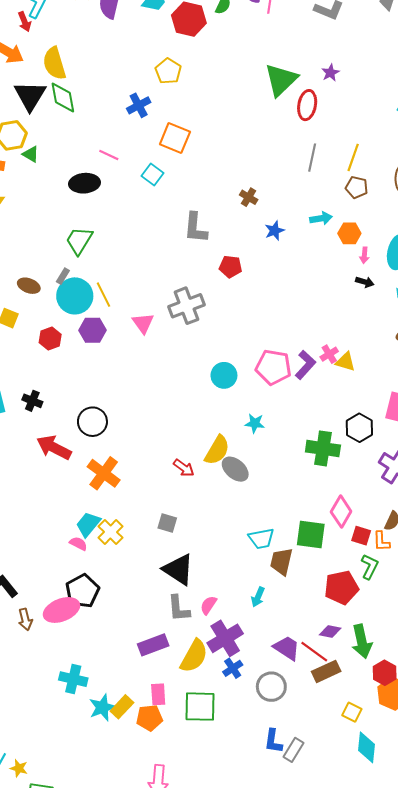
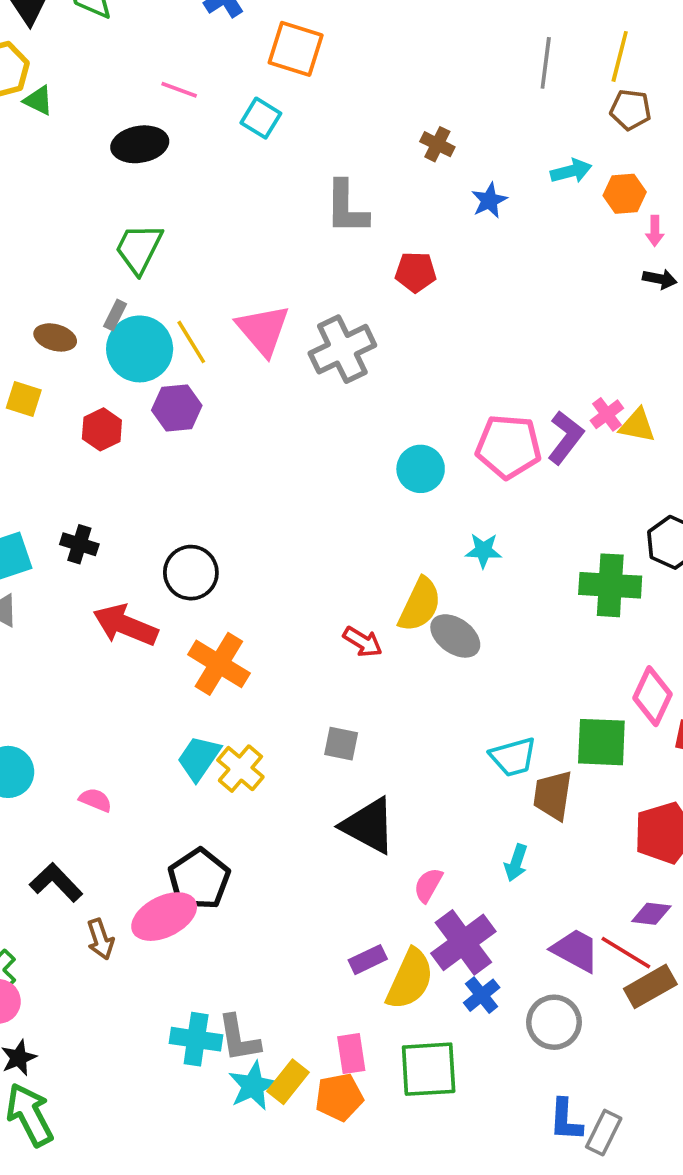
pink triangle: (143, 323) -> (263, 330), moved, size x1.4
pink semicircle: (78, 544) -> (95, 800), moved
gray L-shape: (179, 609) -> (239, 1038), moved
purple rectangle: (153, 645) -> (368, 960), moved, size x0.7

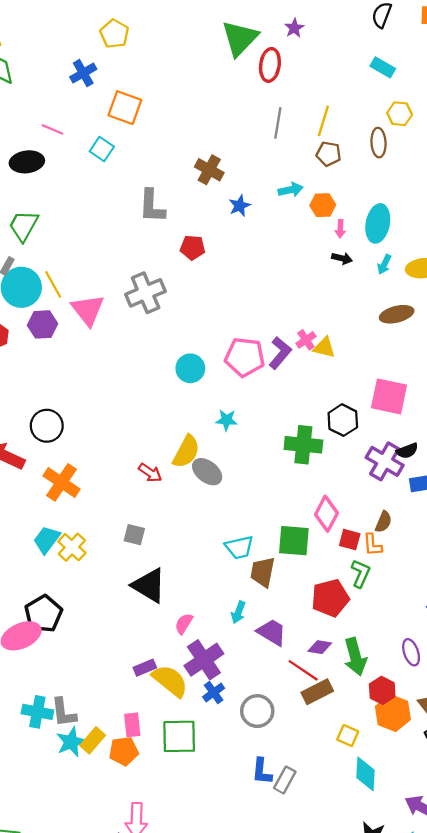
brown cross: (437, 144) -> (209, 170), size x1.4
pink triangle: (263, 330) -> (88, 310), moved
purple trapezoid: (575, 950) -> (272, 632), moved
yellow semicircle: (410, 979) -> (170, 681), turned -78

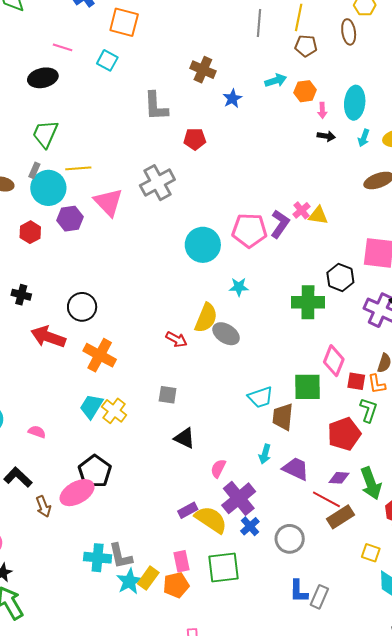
yellow line: (53, 284) -> (78, 168), moved, turned -60
cyan circle: (190, 368) -> (203, 245), size x1.4
black triangle: (149, 586) -> (185, 438), size x0.7

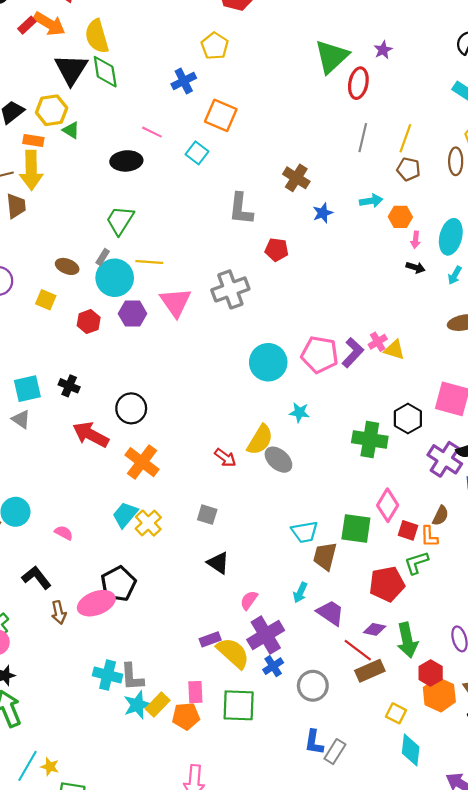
green L-shape: (369, 410) -> (416, 563), turned -135

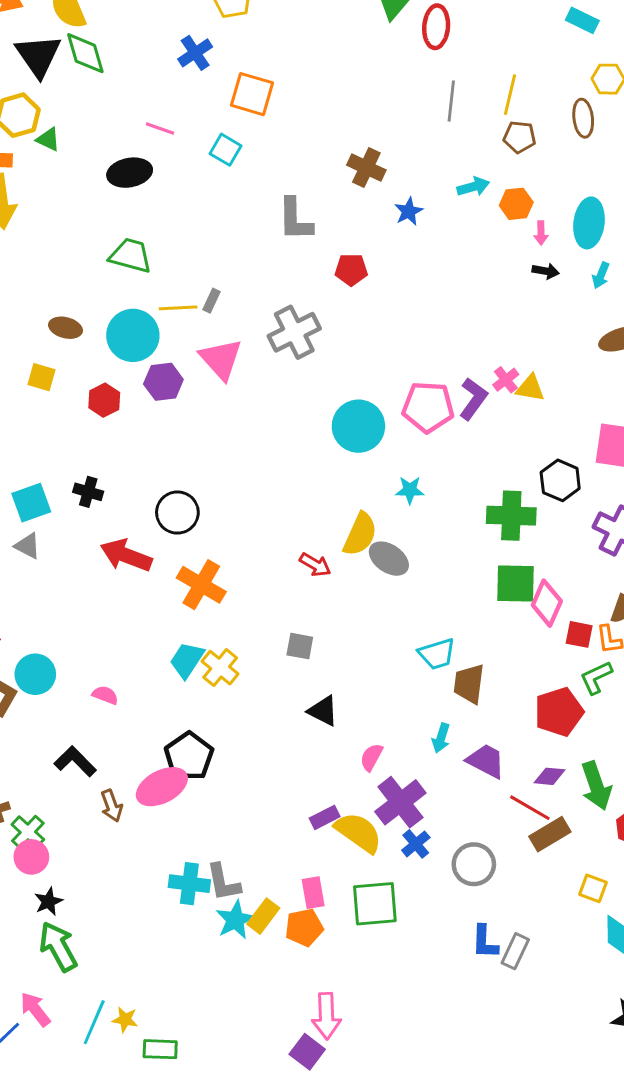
green trapezoid: (120, 220) -> (131, 256), turned 80
gray rectangle: (103, 257) -> (212, 301), moved
green square: (356, 529) -> (515, 583), moved

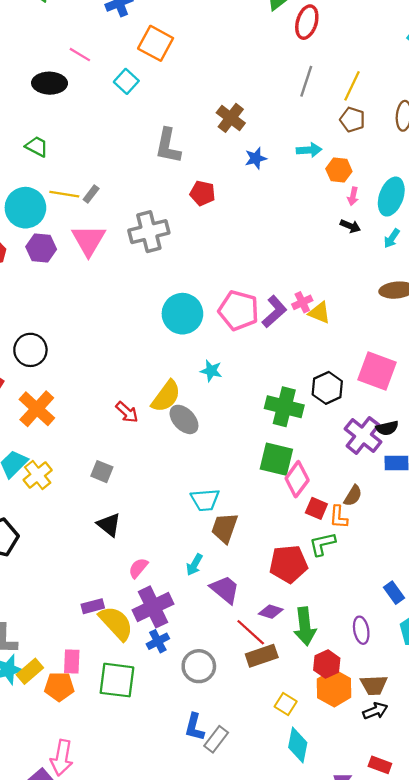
green trapezoid: (131, 256) -> (37, 146), size x0.7

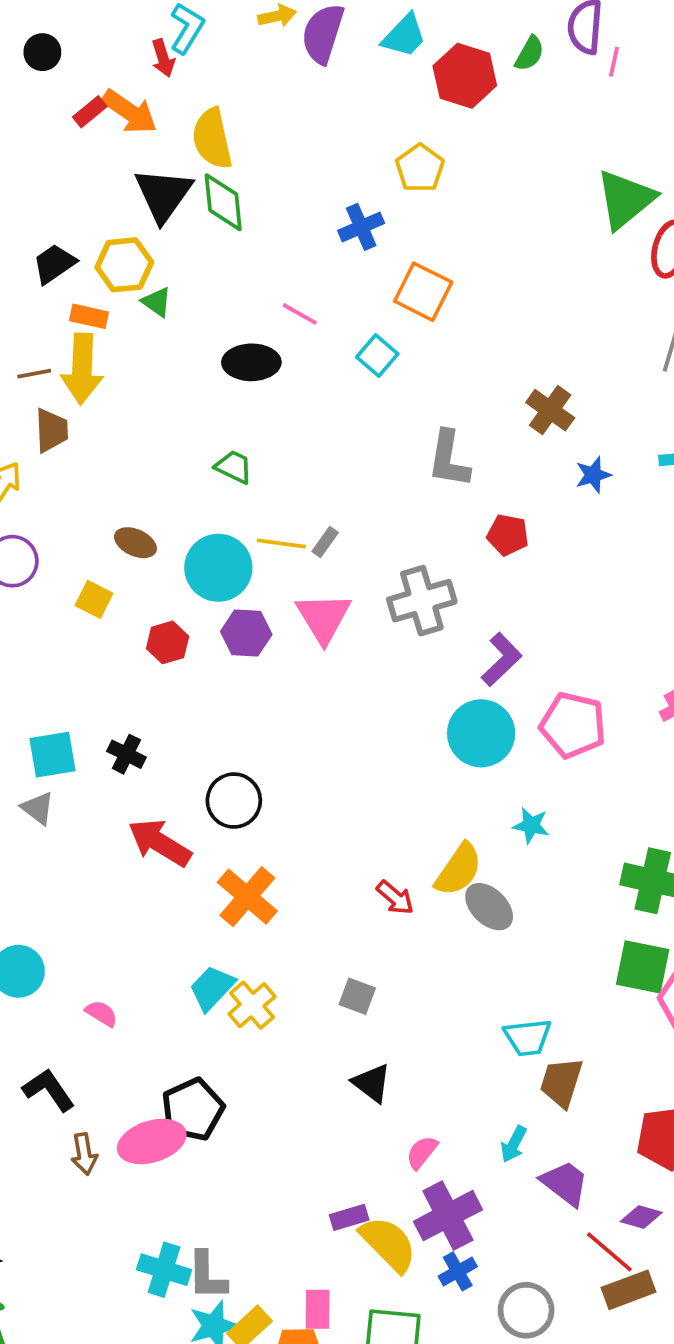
purple L-shape: (274, 312) -> (502, 659), moved

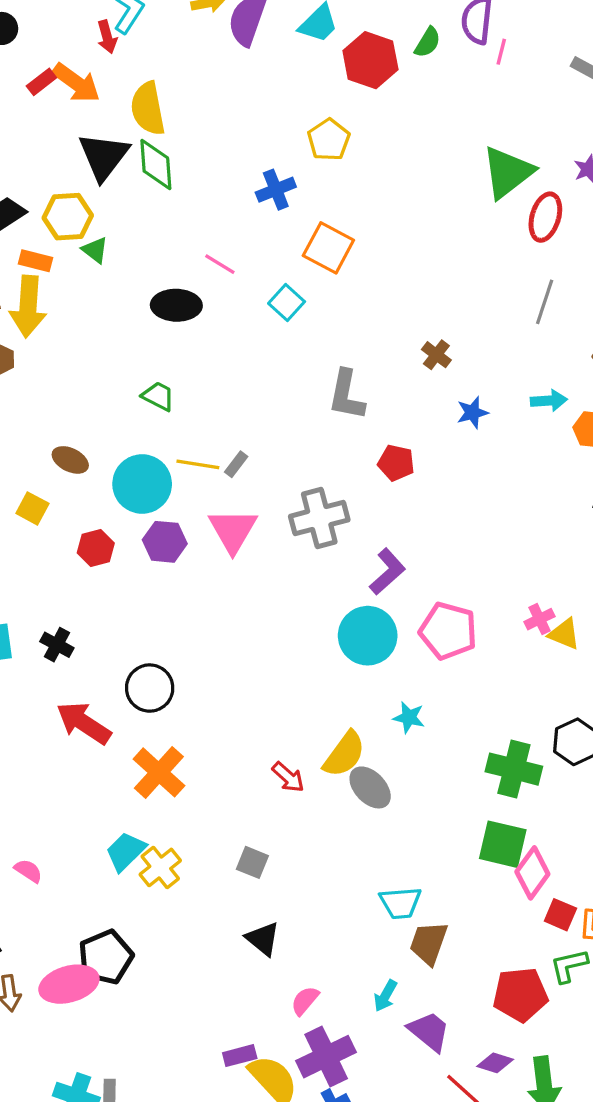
brown cross: (550, 410) -> (436, 355), size x0.7

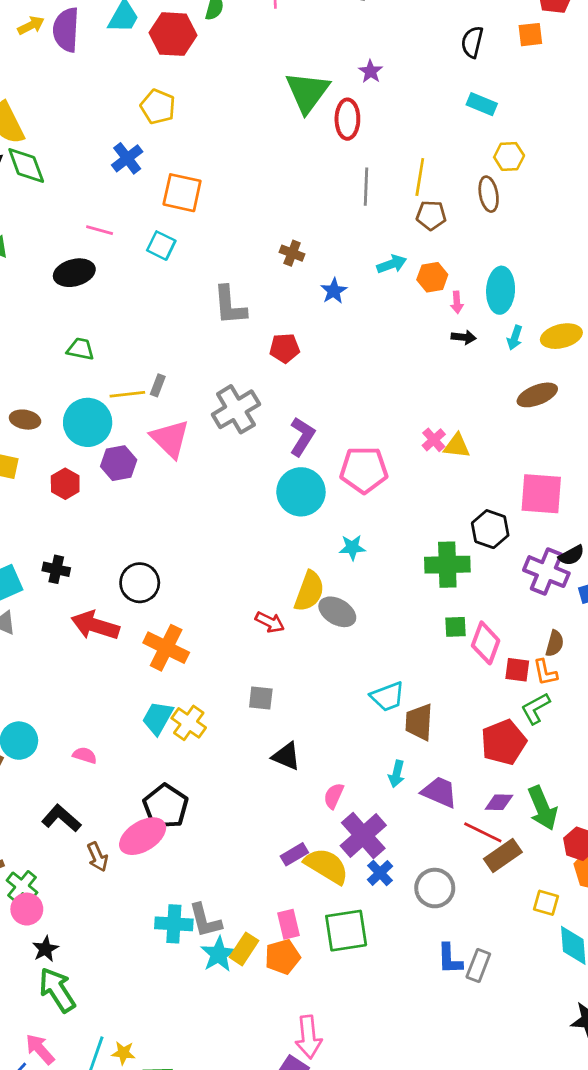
green square: (503, 844) -> (455, 627), size x0.6

